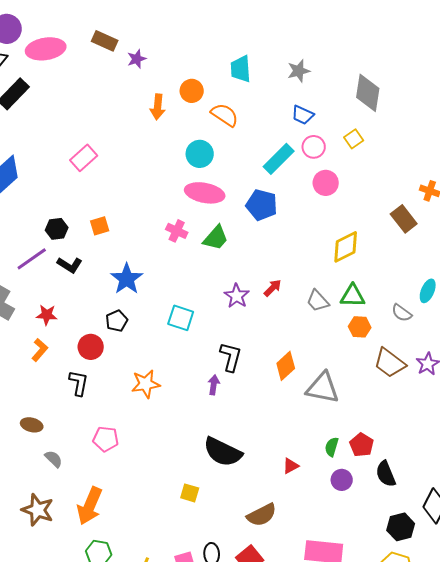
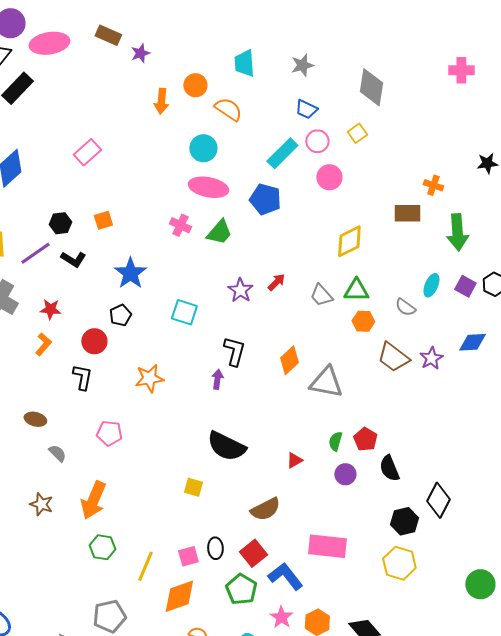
brown rectangle: (404, 219) -> (407, 213), turned -52
brown star: (38, 510) -> (41, 504), size x0.7

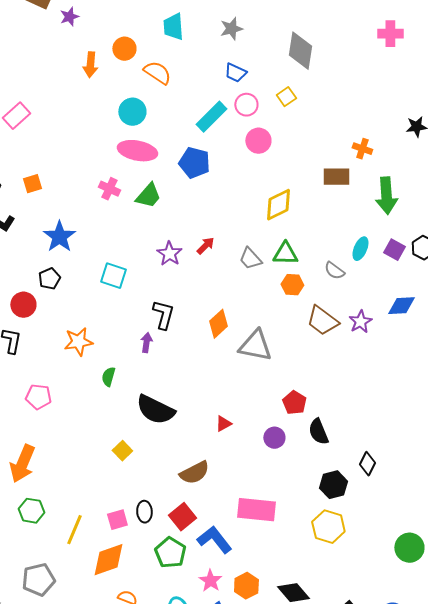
green semicircle: (335, 441) -> (108, 377), moved
yellow square: (193, 487) -> (122, 451), turned 30
black diamond: (438, 500) -> (367, 464), size x0.7

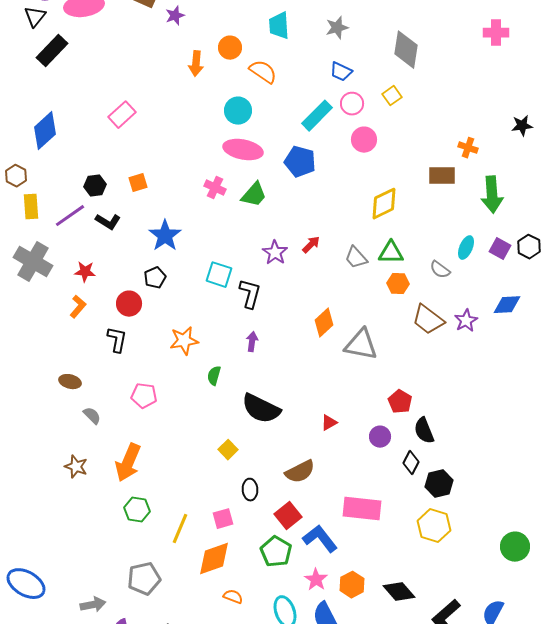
black L-shape: (163, 315) -> (250, 294), moved
black diamond: (367, 464) -> (411, 463), moved
black ellipse: (144, 512) -> (250, 490), moved

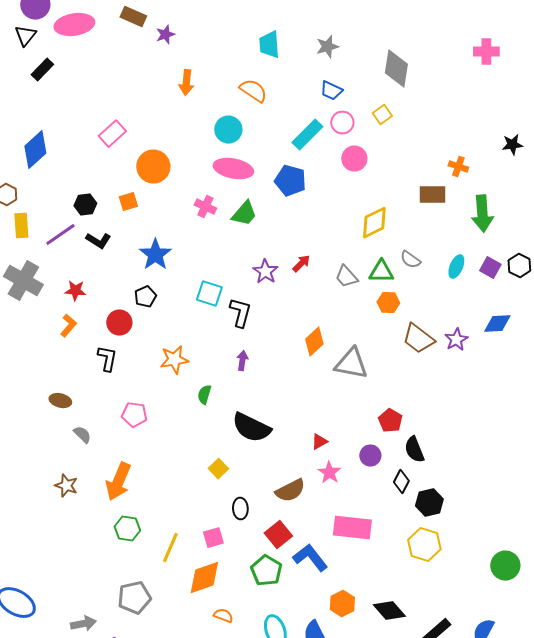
orange circle: (230, 48) -> (153, 167), moved, size x1.4
black rectangle: (52, 51) -> (42, 70), size x0.7
gray semicircle: (440, 270) -> (410, 260), moved
pink star: (316, 580) -> (329, 473), moved

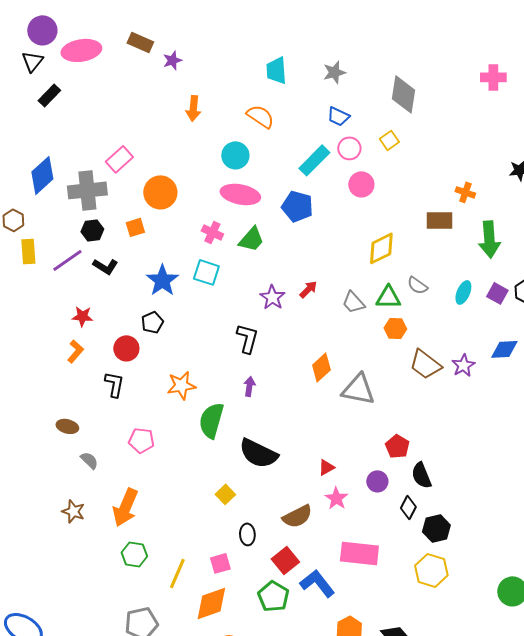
gray cross: (23, 281) -> (87, 190), moved, turned -36
cyan square: (209, 294) -> (206, 272), moved
green semicircle: (204, 395) -> (211, 420), size x1.8

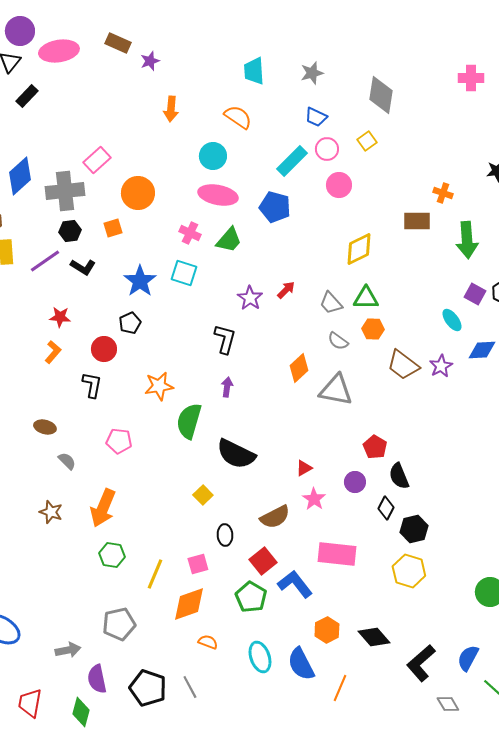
gray semicircle: (417, 285) -> (338, 341), moved
cyan ellipse: (463, 292) -> (452, 320), moved, turned -60

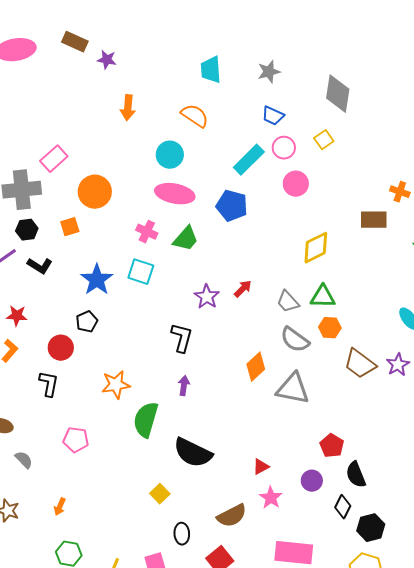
purple star: (150, 61) -> (107, 60), turned 30
gray semicircle: (338, 341) -> (295, 340), size x1.4
orange arrow: (103, 508) -> (60, 507), size x0.5

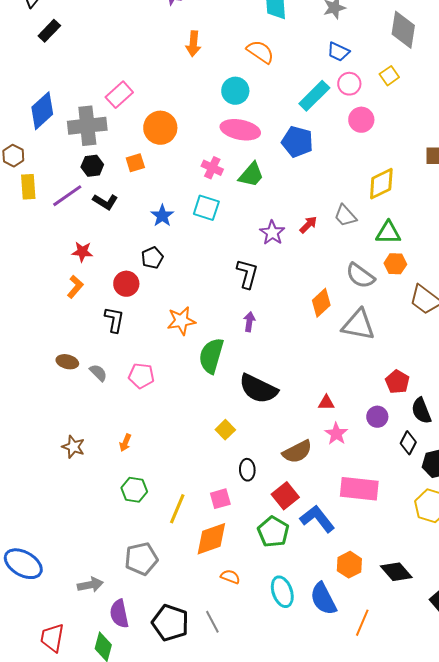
blue star: (97, 280) -> (162, 216), size x0.7
gray trapezoid: (288, 302) -> (345, 216), moved
gray semicircle: (24, 460) -> (98, 373), moved
red triangle: (261, 467) -> (326, 403), turned 30

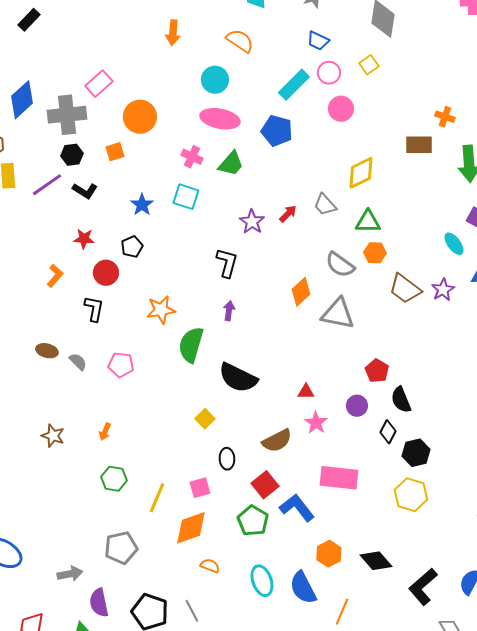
red star: (82, 252) -> (84, 239), moved

